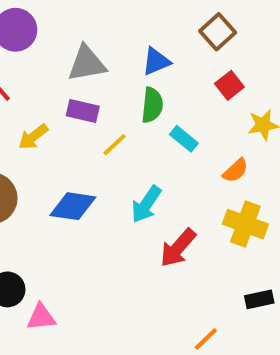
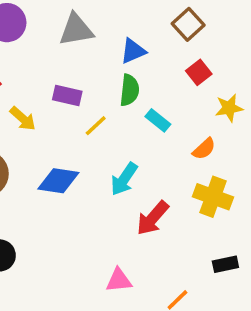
gray triangle: (87, 63) -> (76, 30), moved
yellow arrow: (33, 137) -> (23, 119), turned -100
pink triangle: (41, 317) -> (119, 280), moved

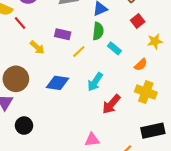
black rectangle: (225, 264) -> (153, 131), size x1.6

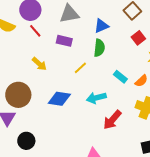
red line: (20, 23) -> (35, 31), moved
purple rectangle: (63, 34) -> (64, 41), moved
cyan rectangle: (114, 48) -> (120, 77), moved
cyan arrow: (95, 82) -> (96, 98), turned 42

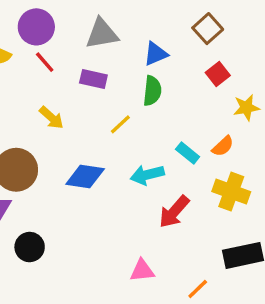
cyan rectangle: (120, 77) -> (188, 153), moved

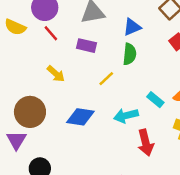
red arrow: (174, 212) -> (146, 143), turned -55

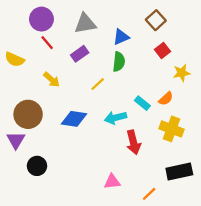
yellow semicircle: (15, 27) -> (15, 59), moved
purple rectangle: (87, 46) -> (80, 54), turned -48

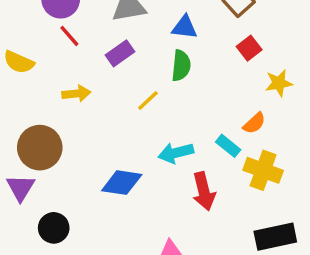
blue triangle: (121, 37) -> (185, 27), turned 30
yellow arrow: (52, 80) -> (76, 94), turned -48
cyan rectangle: (142, 103) -> (228, 146), moved
blue diamond: (74, 119) -> (122, 183), moved

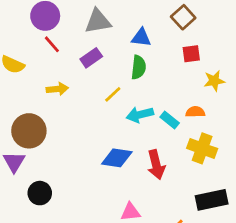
red square: (249, 48) -> (191, 54), turned 30
orange semicircle: (254, 123) -> (195, 112), turned -138
cyan rectangle: (228, 146) -> (170, 120), moved
cyan arrow: (176, 153) -> (140, 115), moved
blue diamond: (122, 183) -> (117, 158), moved

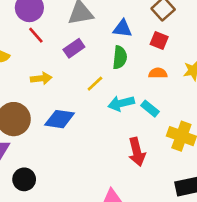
red square: (191, 54) -> (159, 40), moved, turned 30
orange semicircle: (195, 112) -> (158, 73), moved
blue diamond: (117, 158) -> (60, 119), moved

